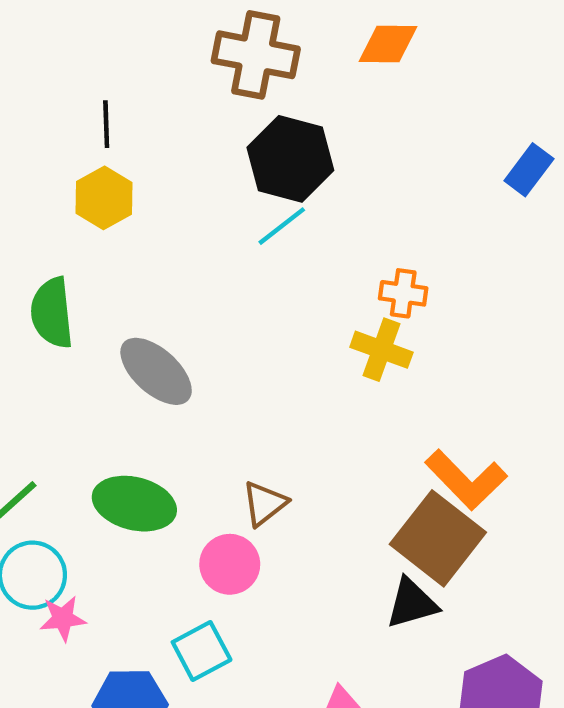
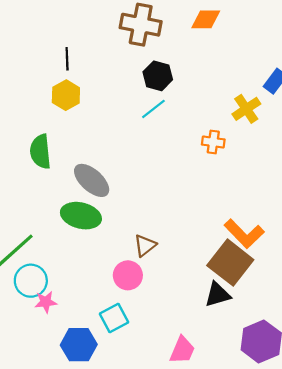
black hexagon: (290, 159) -> (158, 76), size x0.7
yellow cross: (381, 350) -> (246, 109), moved, turned 36
green ellipse: (134, 504) -> (81, 216), moved

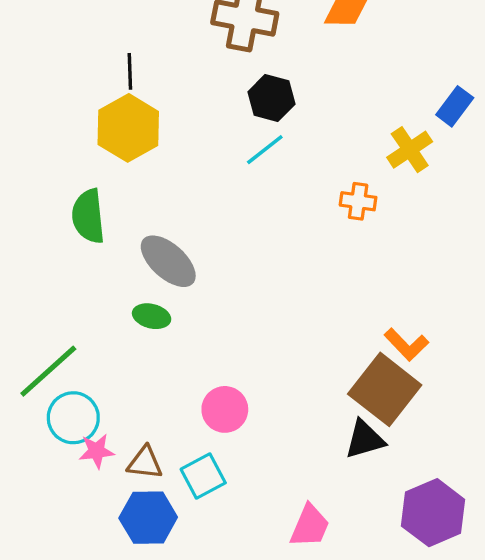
yellow hexagon: (66, 95) -> (128, 128), size x1.4
green ellipse: (81, 216) -> (152, 316), size x0.6
orange L-shape: (244, 234) -> (406, 344), size x0.7
brown triangle: (145, 245) -> (145, 463), moved, turned 45

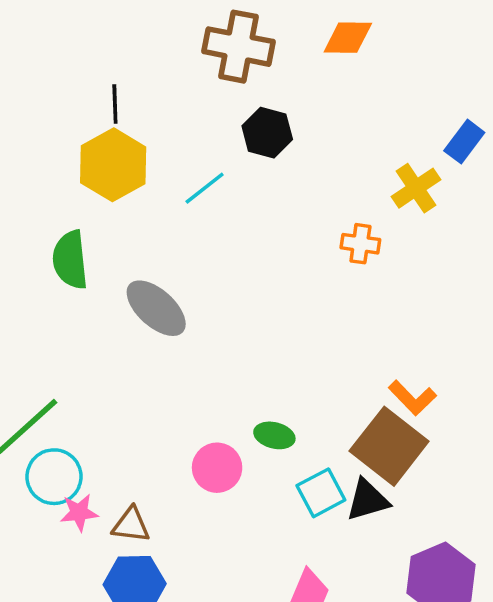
cyan line: (265, 150) -> (205, 188), moved
green ellipse: (152, 316) -> (274, 435), moved
cyan square: (203, 476) -> (321, 493), moved

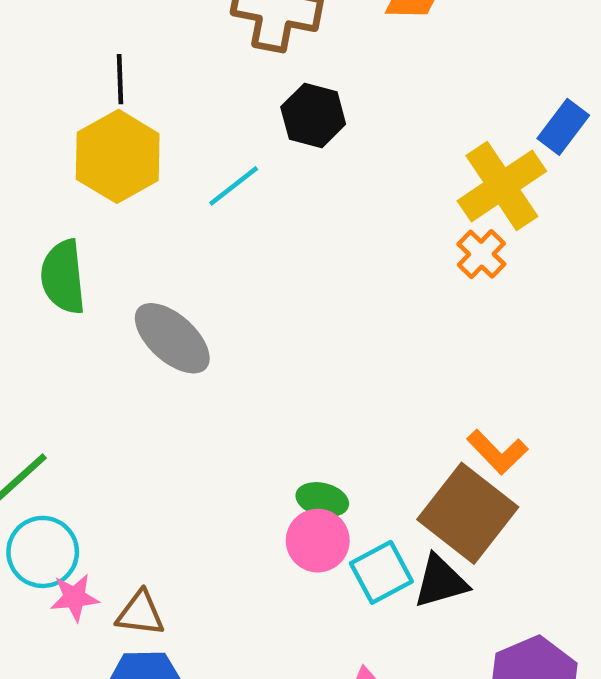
yellow cross: (416, 188) -> (502, 186), size x1.4
orange cross: (360, 244) -> (481, 254), moved, turned 36
pink circle: (217, 468) -> (318, 541), moved

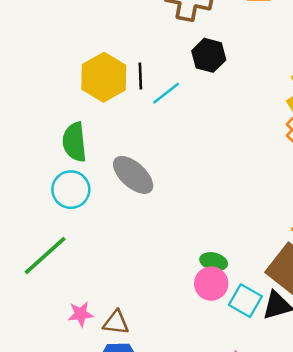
black line: (120, 79) -> (140, 76), moved
cyan circle: (43, 552) -> (71, 190), moved
cyan square: (381, 572) -> (245, 301), turned -32

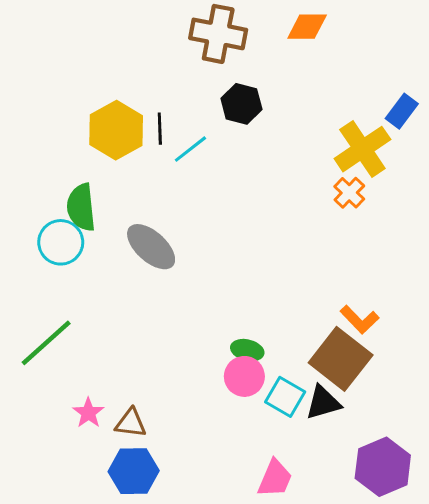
cyan circle: (71, 190) -> (61, 242), moved
pink star: (81, 314) -> (88, 413), turned -30

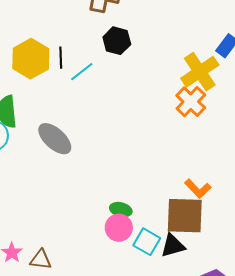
orange cross: (349, 193) -> (191, 102), size x1.4
brown square: (341, 359) -> (185, 216), turned -36

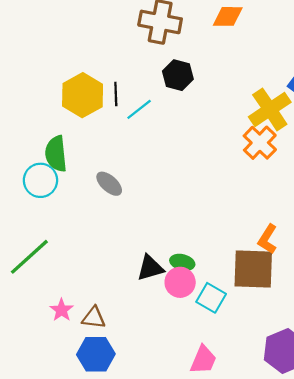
gray ellipse: (55, 139) -> (109, 184), size x0.7
orange L-shape: (198, 189) -> (268, 239), turned 76
black triangle: (173, 246) -> (150, 268), moved

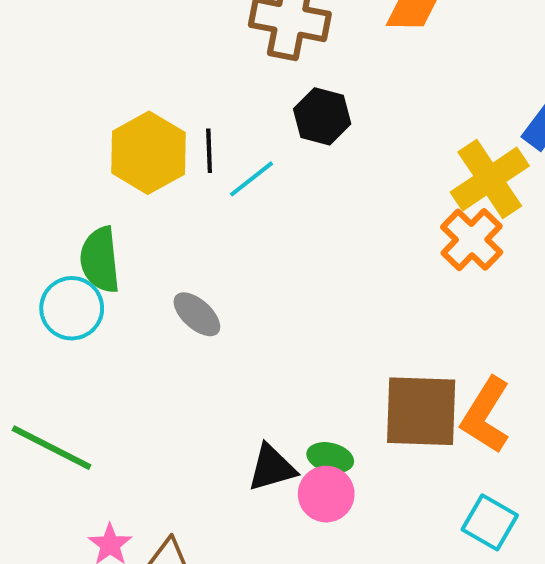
orange L-shape: (268, 239) -> (486, 415), size x1.4
green line: (29, 257) -> (51, 448), turned 69
brown square: (253, 269) -> (421, 411), moved
cyan square: (211, 298) -> (490, 522), moved

